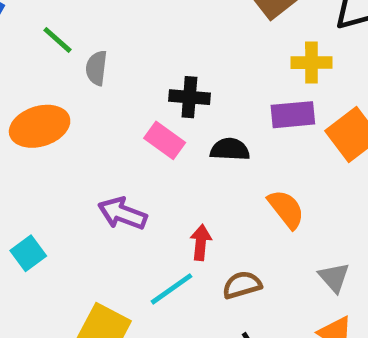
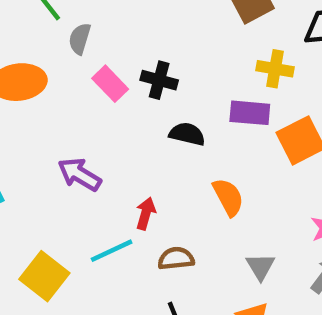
pink rectangle: (165, 140) -> (110, 84), moved

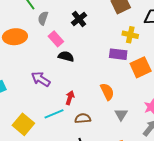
black cross: (159, 80) -> (79, 19), moved, turned 35
black semicircle: (187, 134) -> (66, 56), moved
gray triangle: (260, 267) -> (121, 114), moved

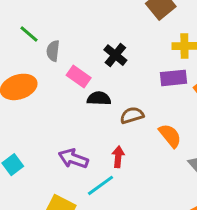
black cross: (79, 19) -> (115, 55), moved
purple arrow: (41, 79) -> (73, 159), moved
brown semicircle: (83, 118) -> (132, 115), moved

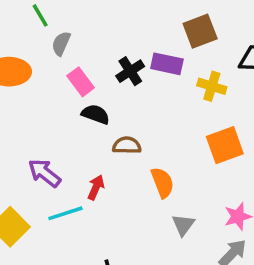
purple rectangle: (173, 78) -> (167, 64), moved

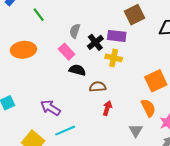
gray semicircle: (61, 43) -> (75, 31), moved
yellow cross: (212, 86) -> (114, 58), moved
orange semicircle: (162, 183) -> (148, 108), moved
red arrow: (96, 187) -> (107, 108), moved

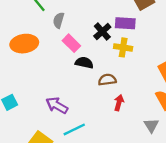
gray semicircle: (75, 31) -> (59, 20), moved

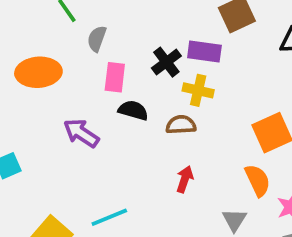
pink rectangle: (71, 43) -> (115, 77), turned 48
brown semicircle: (107, 80) -> (181, 125), moved
purple arrow: (57, 105) -> (81, 133), moved

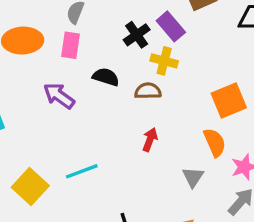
purple rectangle: (204, 51) -> (171, 26), turned 40
pink rectangle: (115, 77) -> (71, 45), moved

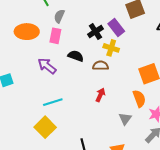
cyan line: (82, 171) -> (53, 102), moved
yellow square: (30, 186) -> (45, 127), moved

